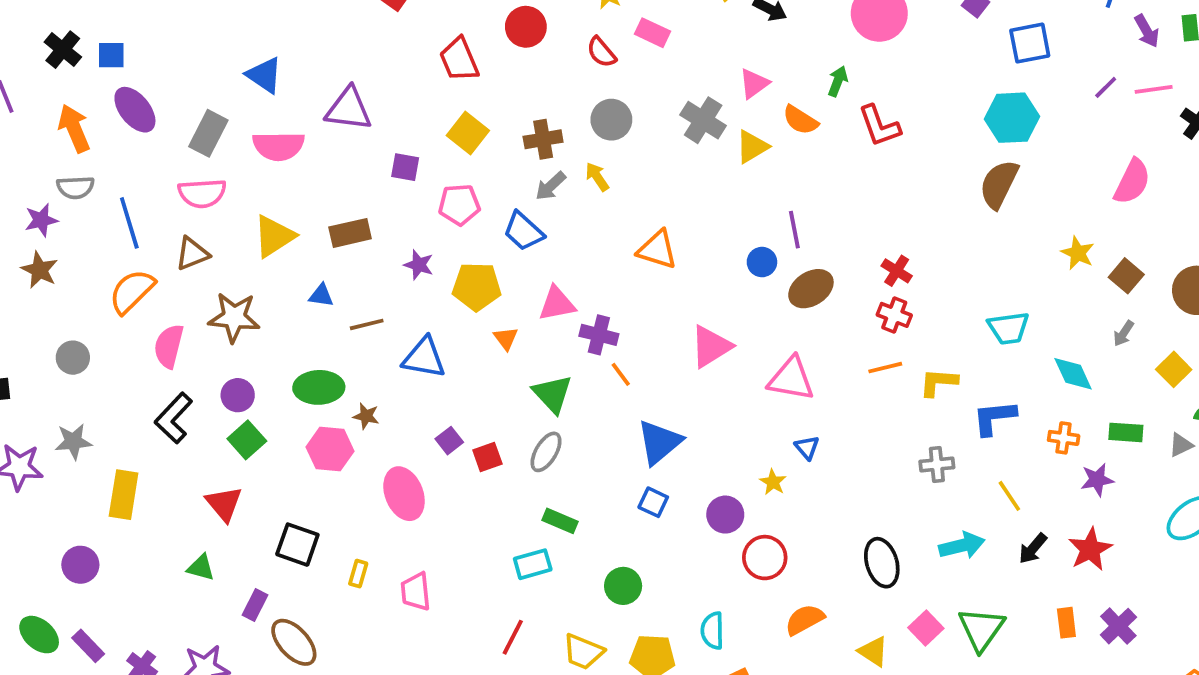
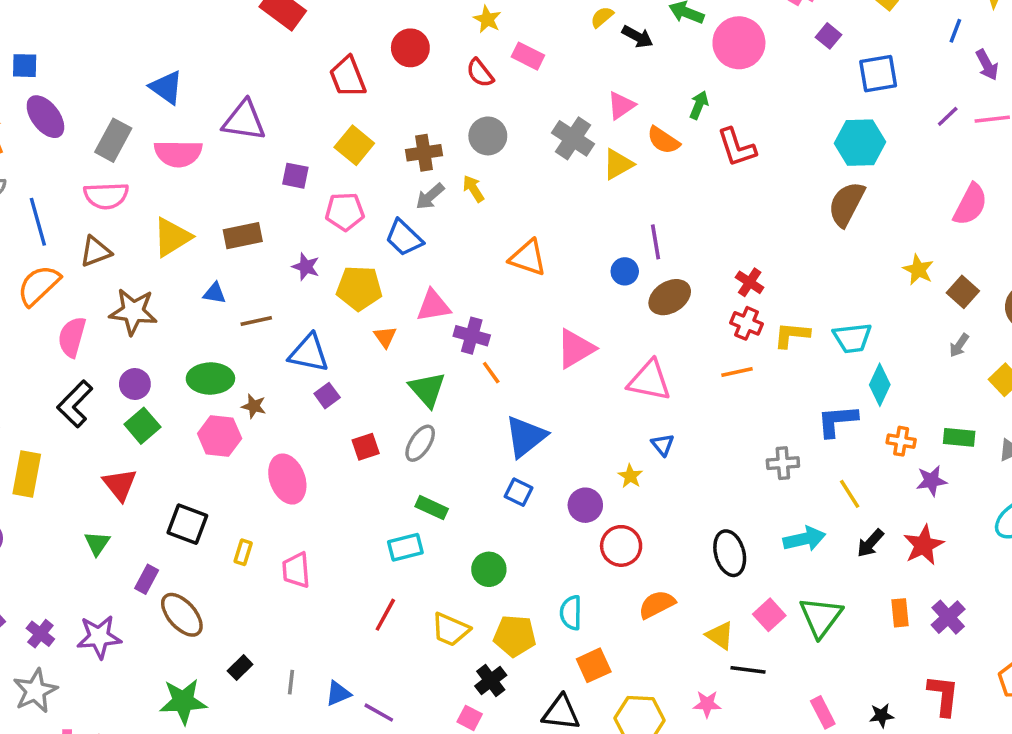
cyan diamond: (1073, 374) -> (880, 385), moved, turned 48
yellow L-shape: (939, 382) -> (792, 335), moved
purple square: (449, 441) -> (327, 396), moved
green triangle: (201, 568) -> (97, 543), turned 48

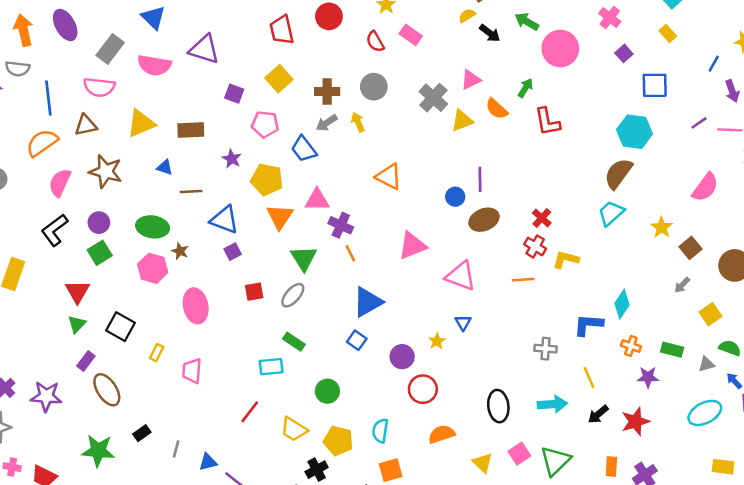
orange triangle: (385, 337) -> (280, 217), size x1.6
cyan trapezoid: (852, 338) -> (611, 213), moved, turned 136
green triangle: (97, 543) -> (77, 324), moved

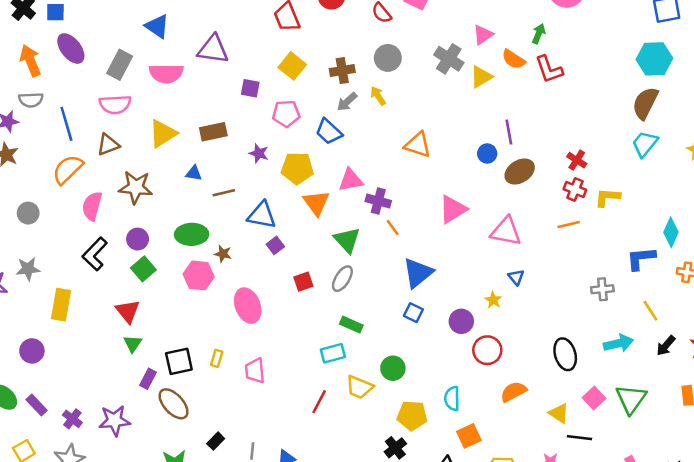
red L-shape: (547, 122) -> (549, 69), moved
black square: (120, 327) -> (179, 361), moved, turned -32
yellow trapezoid: (294, 429) -> (359, 387), moved

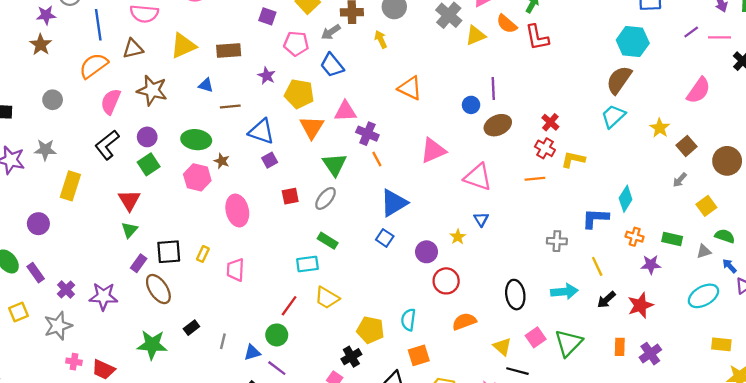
gray arrow: (347, 102) -> (331, 32), moved
green circle: (393, 368) -> (277, 335), moved

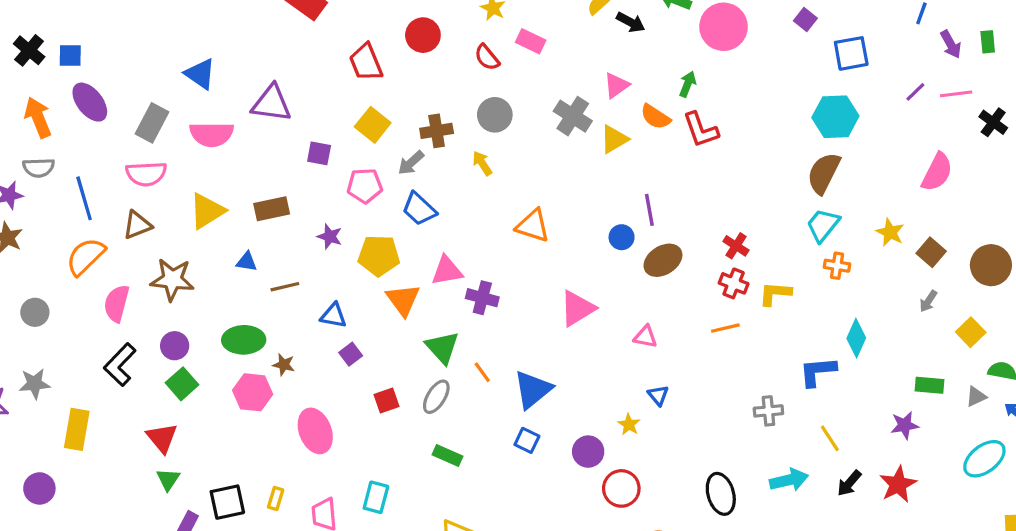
blue triangle: (261, 131) -> (333, 316), size x0.7
orange line: (377, 159) -> (482, 372), moved
pink triangle: (478, 177) -> (645, 337), size x0.6
orange cross: (635, 237) -> (837, 266), moved
cyan rectangle: (307, 264) -> (376, 497), moved, turned -60

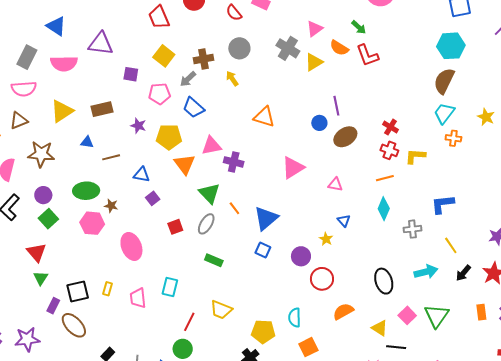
green arrow: (688, 84) -> (359, 27), turned 112
cyan diamond: (856, 338) -> (384, 209), moved

